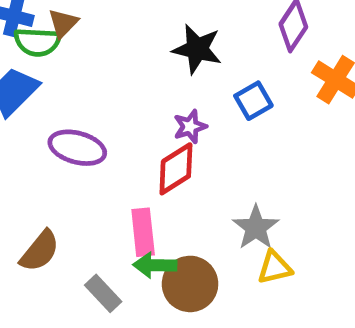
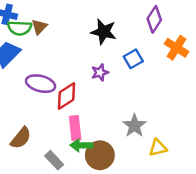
brown triangle: (63, 23) -> (39, 27), moved
red diamond: (176, 169) -> (66, 96), moved
yellow triangle: (275, 267) -> (158, 148), moved

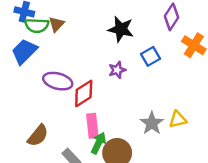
green arrow: (81, 145) -> (99, 143), turned 115
yellow triangle: (158, 148) -> (178, 119), moved

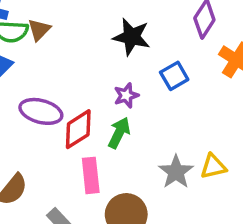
green arrow: (99, 143) -> (119, 133), moved

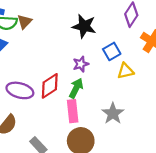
purple ellipse: (41, 111) -> (20, 90), moved
yellow triangle: (213, 167) -> (125, 71), moved
pink rectangle: (91, 175) -> (73, 111), moved

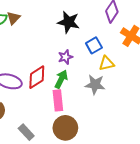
gray star: (113, 113) -> (95, 85), moved, turned -30

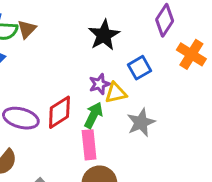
black star: (69, 22) -> (104, 35), turned 30
yellow triangle: (107, 63) -> (116, 93), moved
gray star: (95, 85) -> (141, 123), turned -30

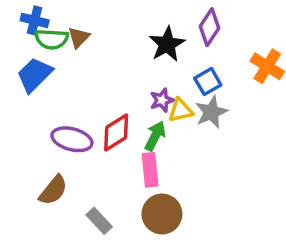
purple diamond: (165, 20) -> (210, 27), moved
gray star: (141, 123) -> (211, 112), moved

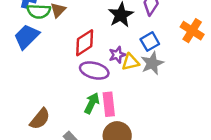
red diamond: (116, 132) -> (85, 43), moved
green arrow: (155, 136) -> (92, 103), moved
purple ellipse: (72, 139) -> (94, 70), moved

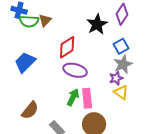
blue trapezoid: (27, 37) -> (25, 62), moved
purple star: (117, 55) -> (116, 78), moved
yellow triangle: (130, 62) -> (121, 92), moved, turned 49

